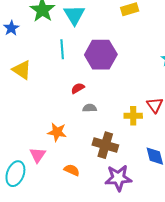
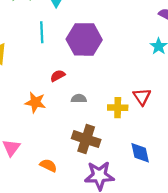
gray semicircle: (90, 108) -> (79, 99), moved
orange star: (57, 132) -> (35, 102), moved

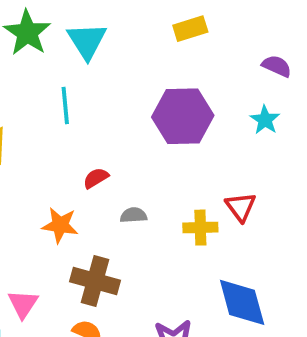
purple hexagon: (84, 39) -> (183, 116), moved
brown cross: (86, 139) -> (95, 281), moved
blue diamond: (140, 153) -> (242, 302), size x1.4

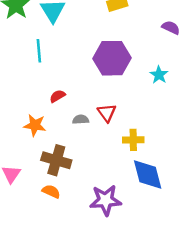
cyan star: (265, 120) -> (159, 75), moved
red triangle: (241, 207) -> (107, 113), moved
yellow cross: (200, 228) -> (133, 140), moved

